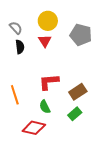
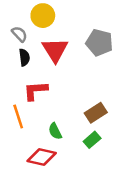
yellow circle: (48, 21) -> (43, 16), moved
red triangle: (45, 41) -> (55, 50), size x1.6
red L-shape: (49, 82) -> (35, 91), moved

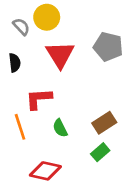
gray semicircle: (19, 34) -> (21, 27), moved
black semicircle: (24, 57) -> (15, 63), moved
green semicircle: (55, 131) -> (60, 128), moved

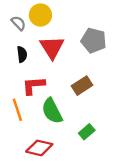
black semicircle: (15, 63) -> (22, 54), moved
brown rectangle: (104, 123) -> (82, 86), moved
green semicircle: (60, 128) -> (52, 111), size x1.6

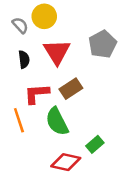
gray pentagon: (94, 40) -> (103, 44), turned 30
brown rectangle: (82, 86) -> (71, 89), moved
red diamond: (39, 148) -> (66, 162), moved

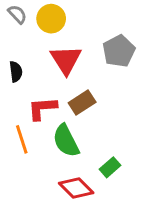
gray semicircle: (20, 25) -> (17, 14), moved
black semicircle: (24, 59) -> (16, 72), moved
red diamond: (66, 162) -> (76, 188), turned 32

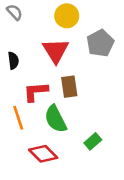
yellow circle: (51, 19) -> (67, 16), moved
brown rectangle: (82, 103) -> (69, 87), turned -65
red diamond: (76, 188) -> (43, 154), moved

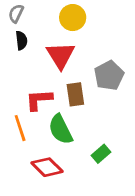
gray semicircle: (15, 12) -> (16, 13), turned -112
gray pentagon: (100, 43) -> (109, 75), moved
black semicircle: (13, 61) -> (21, 40), moved

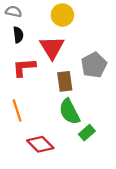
gray semicircle: (16, 13) -> (14, 11), turned 77
red L-shape: (39, 100) -> (24, 67), moved
green semicircle: (61, 129) -> (69, 112), moved

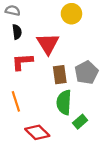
yellow circle: (62, 15) -> (71, 14), moved
gray pentagon: (94, 65) -> (86, 72), moved
green semicircle: (69, 112) -> (64, 102), turned 30

